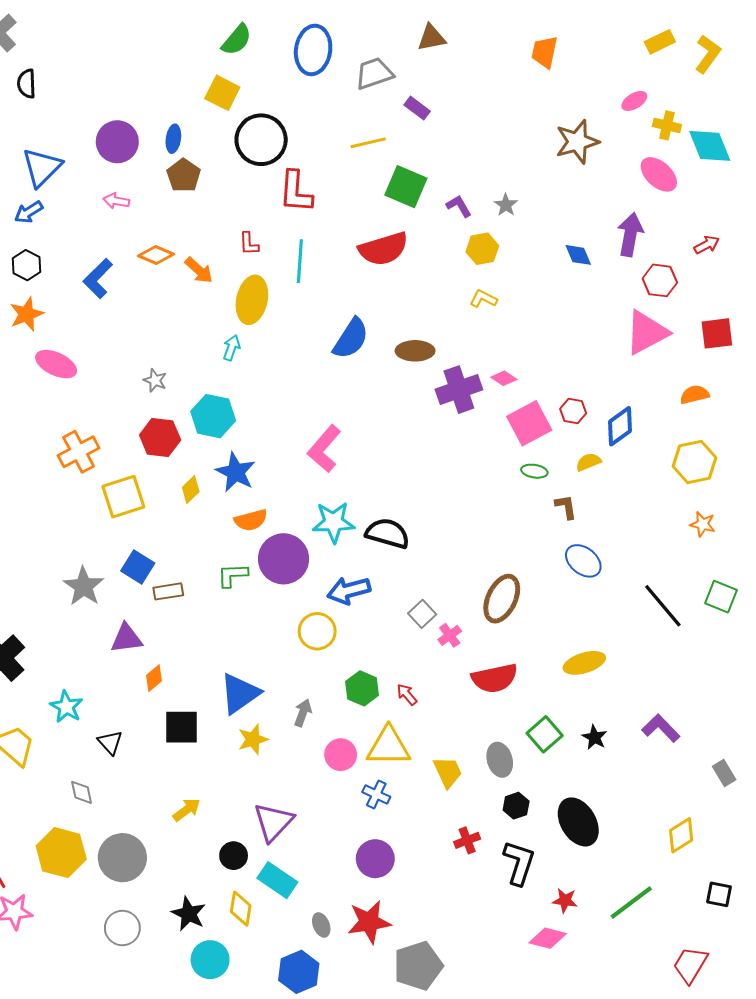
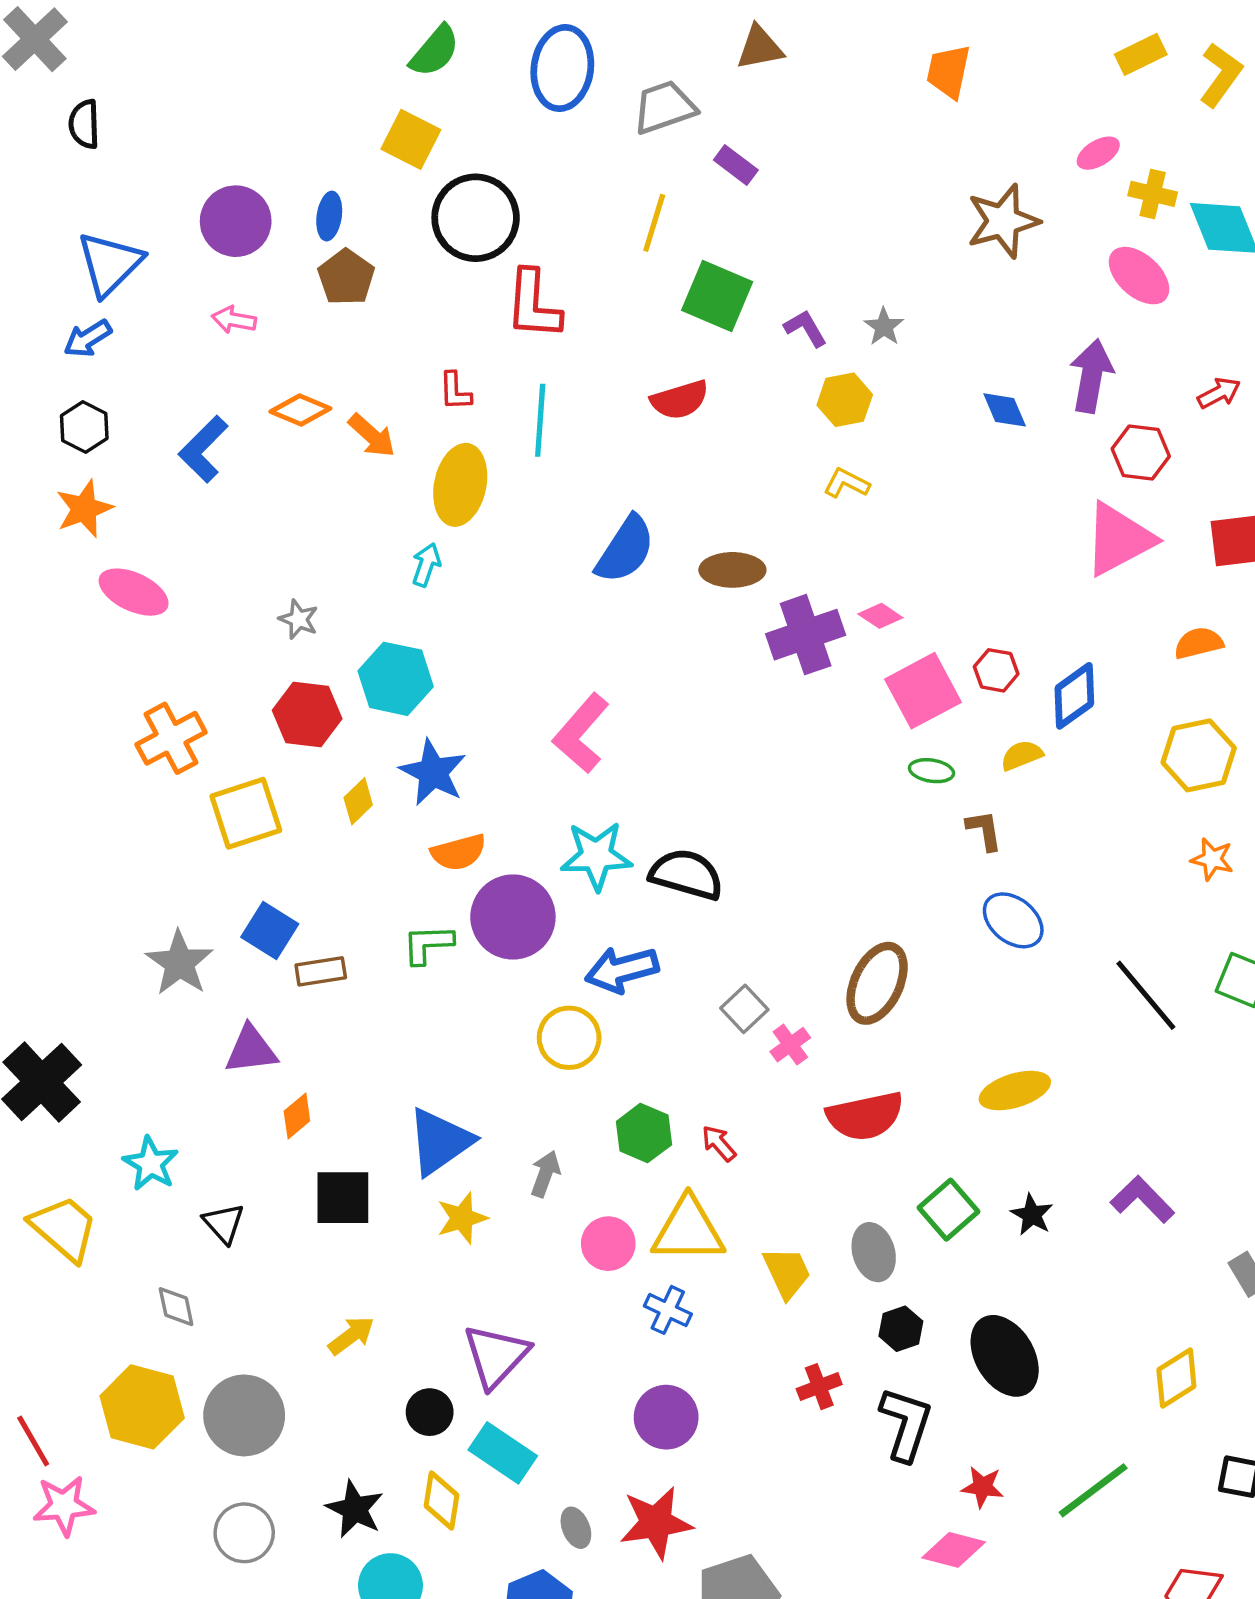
yellow line: (368, 143) -> (654, 223), turned -60
red semicircle: (383, 249) -> (680, 400), size x0.7

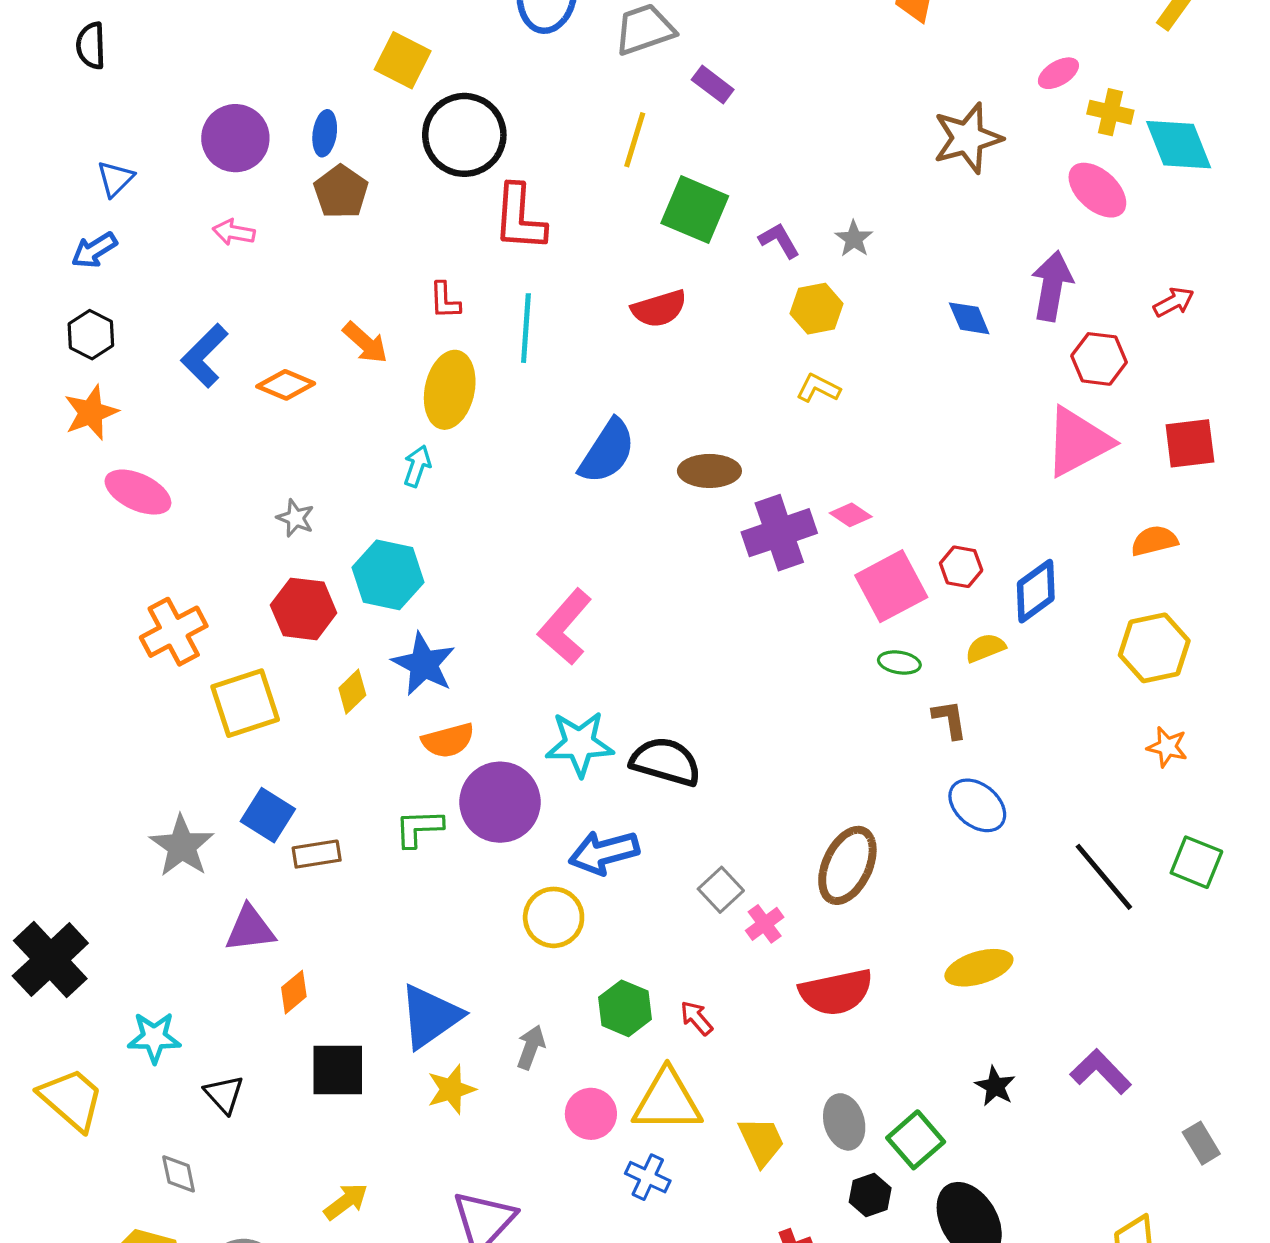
blue triangle: (110, 264) -> (115, 179), size x0.6
orange diamond: (300, 410) -> (286, 385), moved
cyan star: (151, 1164) -> (154, 1038), turned -30
green square: (949, 1210) -> (916, 1140), moved

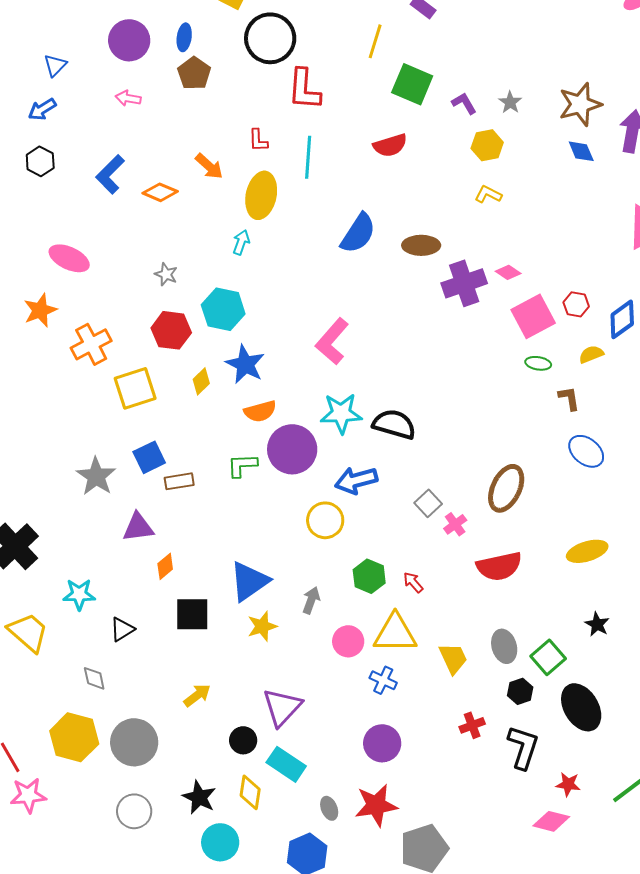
brown star: (968, 138) -> (580, 104), moved
orange star: (91, 413) -> (40, 310), moved
blue square: (268, 815) -> (149, 457), turned 32
black triangle: (224, 1094) -> (122, 629), turned 40

